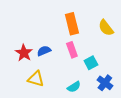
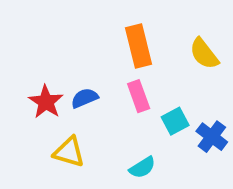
blue cross: (105, 83) -> (212, 137), moved

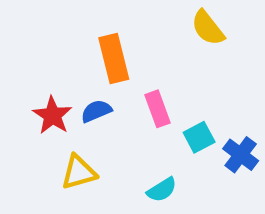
orange rectangle: (139, 46) -> (114, 59), moved
yellow semicircle: (204, 54) -> (208, 28), moved
yellow triangle: (69, 152) -> (79, 172), turned -32

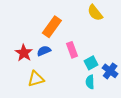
orange rectangle: (114, 59) -> (52, 27), turned 50
cyan semicircle: (162, 190) -> (90, 82), moved, turned 120

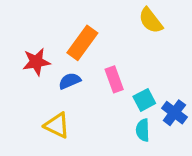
red star: (24, 53) -> (36, 62), moved, turned 30
yellow triangle: (36, 79) -> (57, 125), turned 42

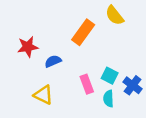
orange rectangle: (82, 43) -> (83, 32), moved
pink rectangle: (114, 79) -> (87, 84), moved
cyan square: (144, 100) -> (110, 76), turned -35

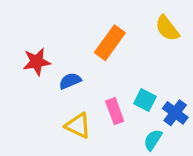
yellow semicircle: (114, 15) -> (167, 28), moved
yellow triangle: (43, 95) -> (78, 126), moved
cyan semicircle: (108, 99) -> (153, 140), moved, turned 35

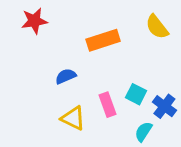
orange rectangle: (110, 43) -> (103, 40), turned 36
red star: (37, 62) -> (34, 21), moved

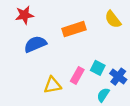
blue semicircle: (66, 76) -> (35, 44), moved, size x1.5
pink rectangle: (108, 105) -> (77, 75), turned 49
yellow triangle: (73, 118) -> (53, 85), turned -36

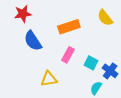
blue semicircle: (35, 44) -> (33, 41), turned -100
pink rectangle: (77, 75) -> (68, 55), moved

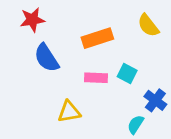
pink rectangle: (68, 55) -> (96, 78), turned 63
cyan square: (91, 63) -> (127, 74), moved

